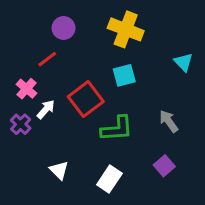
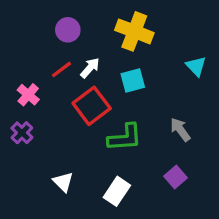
red line: (47, 59) -> (61, 69), moved
white arrow: (46, 109) -> (90, 68), moved

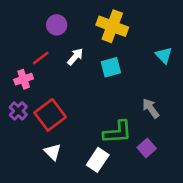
red line: (61, 69) -> (41, 58), moved
pink cross: (28, 95) -> (24, 79), turned 30
red square: (92, 106) -> (50, 115), moved
green L-shape: (125, 137) -> (118, 132), moved

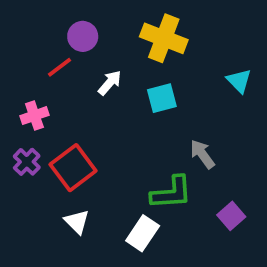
red line: (41, 58) -> (60, 67), moved
gray arrow: (151, 108) -> (202, 154), moved
purple square: (147, 148) -> (231, 216), moved

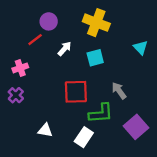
red square: (73, 168) -> (76, 92), moved, turned 35
purple square: (231, 216) -> (136, 127), size x1.5
white triangle: (77, 222) -> (45, 130), turned -35

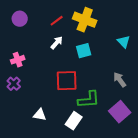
purple circle: (49, 21) -> (20, 19), moved
red line: (35, 40) -> (57, 21), moved
gray arrow: (119, 91) -> (120, 80), moved

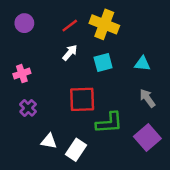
cyan triangle: (124, 42) -> (142, 64), moved, turned -40
purple cross: (14, 84) -> (28, 108), moved
white rectangle: (74, 121) -> (76, 150), moved

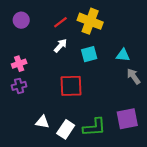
gray arrow: (147, 98) -> (134, 76), moved
purple cross: (28, 108) -> (19, 86), moved, turned 32
green L-shape: (109, 123) -> (94, 127), moved
purple square: (147, 137) -> (127, 119), turned 30

